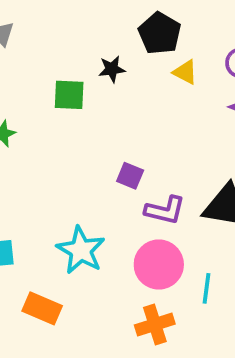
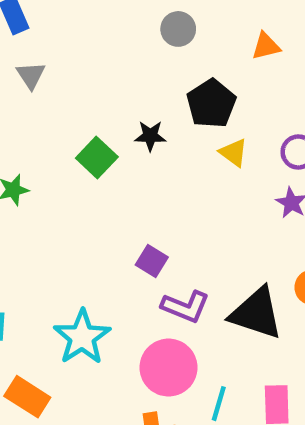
green square: (69, 95) -> (97, 158), turned 32

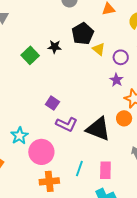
yellow triangle: (234, 153) -> (99, 49), moved
cyan star: (82, 337) -> (20, 136), size x0.7
pink circle: (169, 368) -> (41, 152), moved

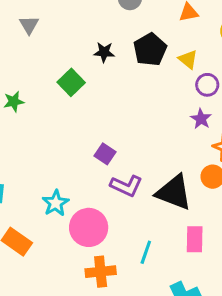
black star: (55, 47) -> (104, 52), moved
yellow triangle: (99, 49) -> (188, 59), moved
pink rectangle: (105, 170) -> (195, 239), moved

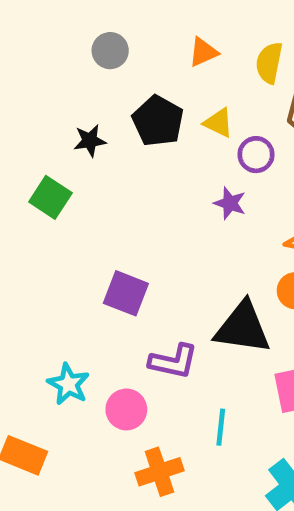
purple star: (201, 119) -> (230, 203), moved
purple square: (105, 154) -> (126, 293), size x1.4
purple L-shape: (126, 186) -> (173, 361), moved
pink circle: (89, 227) -> (126, 409), size x0.7

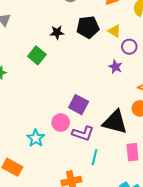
black pentagon: (158, 121) -> (88, 27), turned 30
purple square: (126, 293) -> (79, 105), moved
pink circle: (126, 409) -> (61, 123), moved
cyan line: (221, 427) -> (94, 157), moved

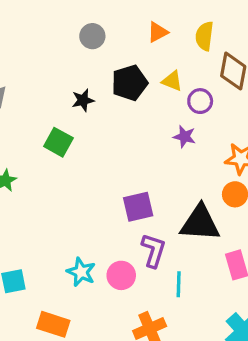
purple square: (79, 105) -> (138, 207), turned -30
pink circle: (61, 123) -> (121, 275), moved
purple L-shape: (83, 133) -> (153, 250), turned -80

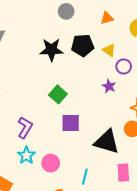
black star: (83, 100) -> (51, 50), size x1.6
green square: (58, 142) -> (58, 94), moved
purple L-shape: (153, 250) -> (25, 127), moved

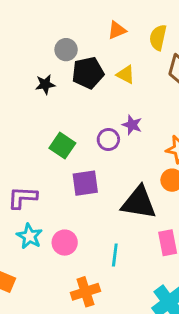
gray circle: (66, 11) -> (66, 50), moved
black star: (51, 50) -> (45, 84), size x0.6
purple circle: (124, 66) -> (108, 140), moved
purple L-shape: (25, 127) -> (22, 198), turned -110

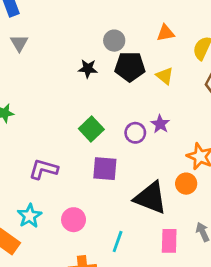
cyan star: (29, 236) -> (30, 216), moved

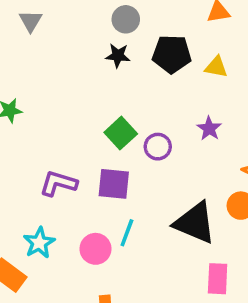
gray circle: (114, 41) -> (126, 19), moved
yellow triangle: (165, 76) -> (216, 67), turned -30
purple circle: (135, 133) -> (158, 147), moved
purple square: (105, 169) -> (114, 184), moved
cyan line: (118, 242) -> (127, 233), moved

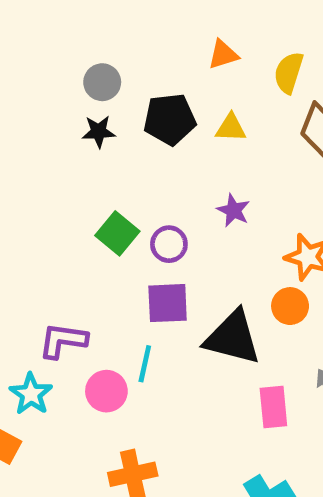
purple L-shape: (58, 183) -> (63, 341), moved
purple square: (114, 184) -> (168, 303), moved

